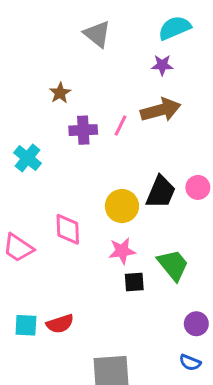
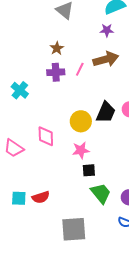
brown star: (60, 93) -> (57, 48), moved
green trapezoid: (173, 265) -> (101, 193), moved

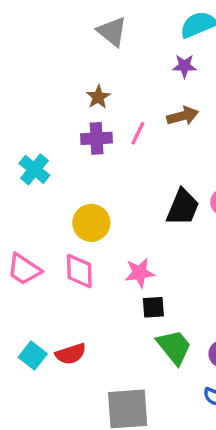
brown arrow: (106, 59) -> (183, 116), size x0.7
yellow circle: (81, 121) -> (91, 223), moved
pink diamond: (46, 136) -> (79, 271), moved
cyan square: (19, 198) -> (33, 356), turned 35

